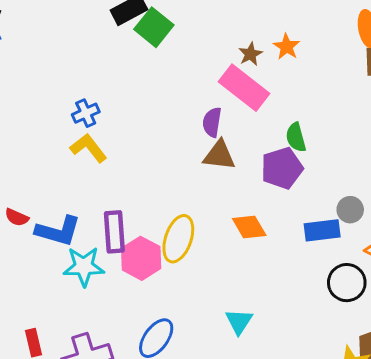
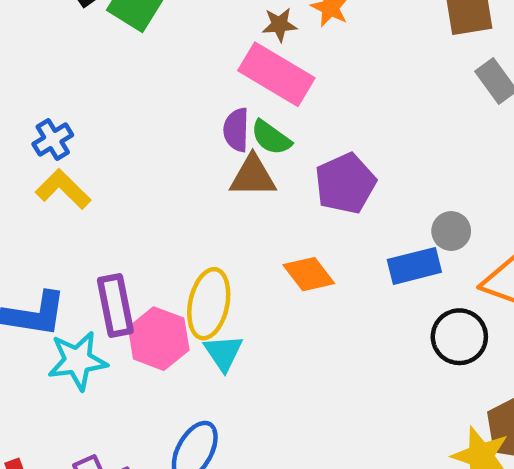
brown star: (250, 54) -> (279, 25), turned 30
green semicircle: (296, 137) -> (271, 138), moved, turned -32
cyan triangle: (239, 321) -> (223, 353), moved

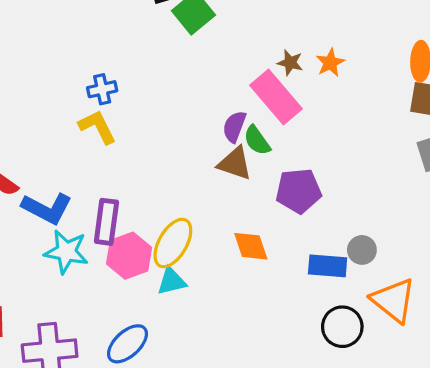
cyan triangle: (223, 353) -> (171, 281), turned 32

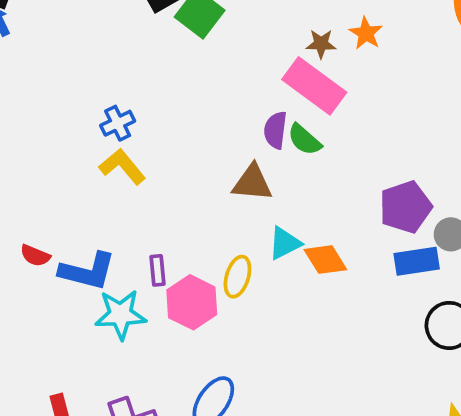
brown triangle: (235, 163) -> (252, 183), moved
purple pentagon: (299, 191) -> (405, 207), moved
purple rectangle: (106, 222) -> (157, 270), size x0.6
yellow ellipse: (173, 243) -> (237, 277), size x0.7
cyan triangle: (171, 281) -> (285, 243), moved

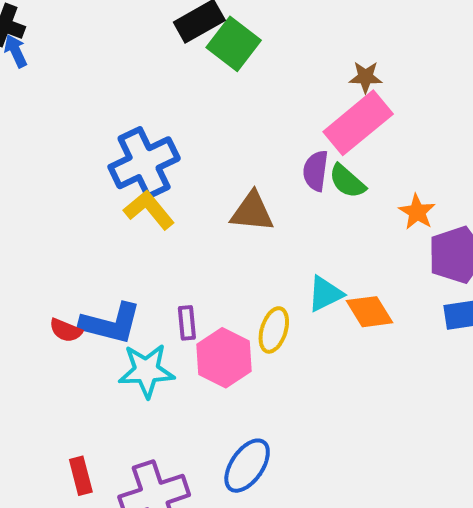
orange star: (366, 33) -> (417, 212), moved
pink rectangle: (314, 86) -> (358, 123), turned -76
blue cross: (118, 123) -> (144, 163), size x1.8
brown triangle: (252, 183) -> (252, 212), moved
red semicircle: (35, 256) -> (66, 330), moved

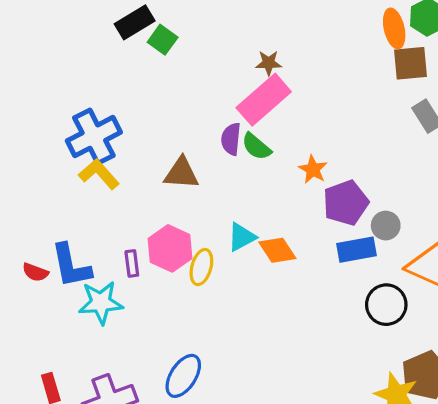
green square: (234, 44) -> (163, 40), size x0.7
blue L-shape: (111, 323) -> (71, 266), turned 66
pink hexagon: (224, 358) -> (170, 248), moved

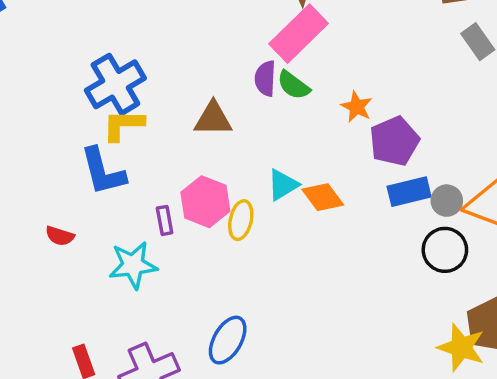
yellow L-shape: (99, 174) -> (123, 125), turned -45
gray circle: (386, 226) -> (447, 201), moved
blue L-shape: (71, 266) -> (103, 171), moved

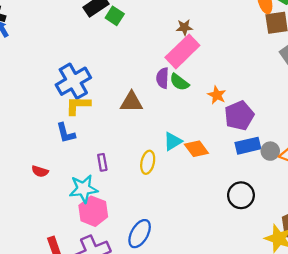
blue L-shape: (103, 171) -> (66, 133), size x0.7
pink hexagon: (205, 202) -> (93, 211), moved
black circle: (445, 250) -> (241, 195), moved

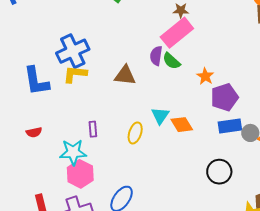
blue L-shape: (66, 133) -> (36, 81), moved, size x1.5
cyan triangle: (173, 141) -> (160, 116), turned -30
red semicircle: (40, 171) -> (34, 132), turned -35

